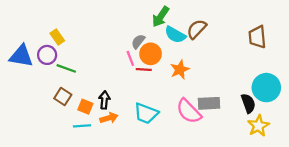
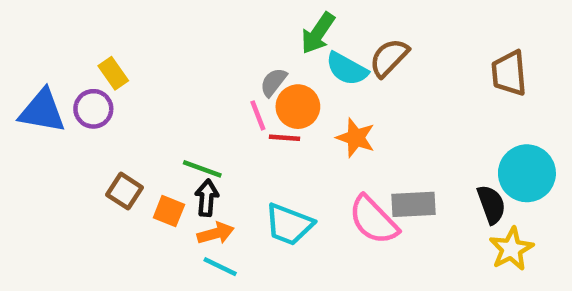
green line: (66, 68) -> (202, 169), moved
orange star: (180, 70) -> (356, 138), turned -30
cyan line: (82, 126) -> (220, 267), moved, turned 30

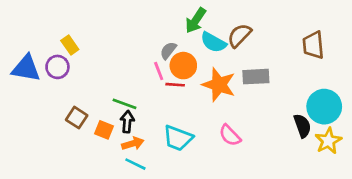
orange star: (356, 138) -> (219, 85), size x1.4
gray rectangle: (414, 204) -> (256, 77), moved
pink semicircle: (373, 220) -> (230, 135), size x0.7
yellow star: (511, 249) -> (328, 141), moved

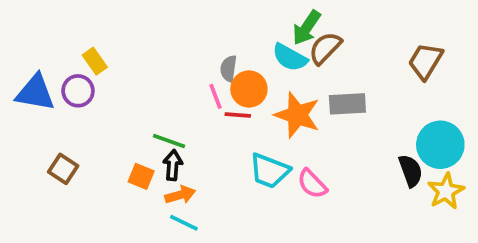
green arrow: (196, 20) -> (307, 28), moved
brown trapezoid: (313, 45) -> (425, 61), turned 36
gray semicircle: (168, 51) -> (229, 69), turned -30
brown square: (77, 118) -> (63, 169), moved
cyan trapezoid: (178, 138) -> (269, 171), moved

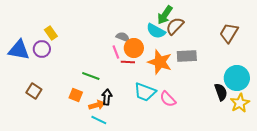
gray semicircle: (229, 69) -> (123, 37), turned 104
black arrow: (173, 165) -> (107, 97), moved

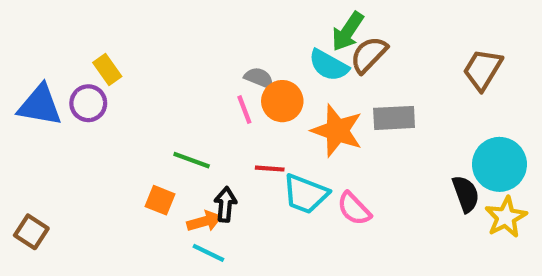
red line: (128, 62) -> (270, 169), moved
brown square: (34, 91) -> (31, 232), moved

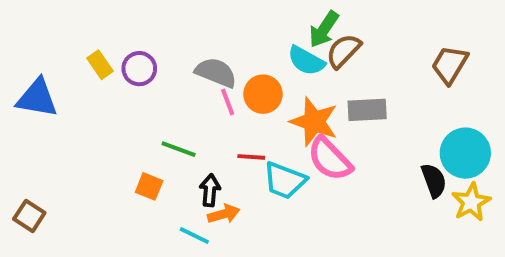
gray semicircle: (259, 78) -> (216, 73), moved, size x1.5
purple circle: (88, 103) -> (139, 69), moved
pink semicircle: (354, 209) -> (330, 159), moved, size x1.4
orange arrow: (204, 221) -> (224, 214), moved

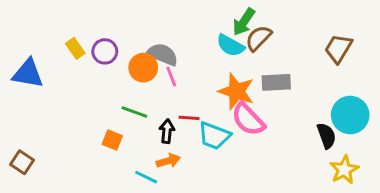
orange circle: (263, 94) -> (143, 68), moved
black arrow: (210, 190) -> (167, 131), moved
yellow star: (471, 202) -> (344, 170), moved

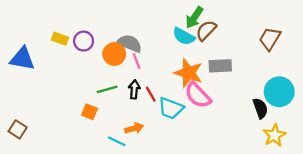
yellow rectangle: (75, 48) -> (60, 39), turned -35
green line: (134, 112) -> (107, 89), turned -36
red line: (189, 118) -> (151, 94), turned 56
black arrow: (167, 131) -> (134, 89), moved

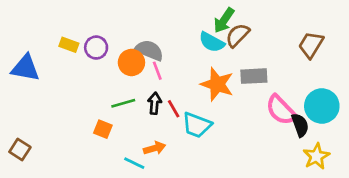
pink semicircle: (198, 95) -> (281, 110), moved

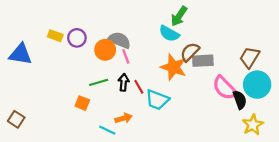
brown semicircle: (238, 35) -> (190, 52), moved
brown trapezoid: (311, 45) -> (250, 57), moved

